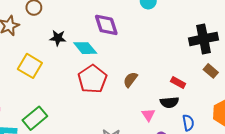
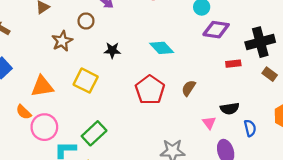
purple diamond: (106, 25) -> (216, 30), moved, turned -60
cyan diamond: (85, 48) -> (162, 48), moved
red rectangle: (178, 82) -> (233, 64), moved, turned -32

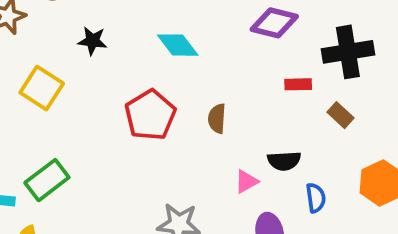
brown rectangle: (270, 74) -> (341, 115), moved
brown semicircle: (189, 88) -> (217, 119), turned -35
pink triangle: (209, 123) -> (246, 181), turned 32

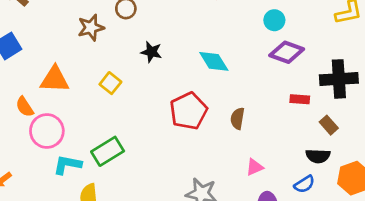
yellow square: (42, 88) -> (110, 83), size x0.7
black semicircle: (284, 161) -> (318, 156), moved
blue semicircle: (316, 198) -> (304, 184), turned 60

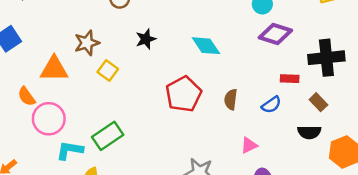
brown star: (91, 28) -> (87, 43), moved
black star: (151, 52) -> (146, 39), turned -30
blue semicircle: (304, 184) -> (271, 105), moved

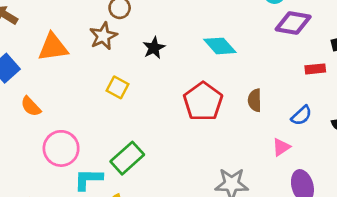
brown star: (87, 43) -> (103, 36), moved
orange triangle: (54, 69) -> (53, 47), moved
orange semicircle: (27, 96) -> (31, 106), moved
blue semicircle: (271, 105) -> (301, 115), moved

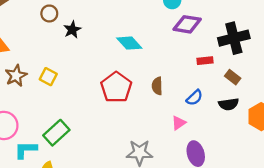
brown star: (103, 36) -> (16, 76), moved
black star: (154, 48) -> (72, 30), moved

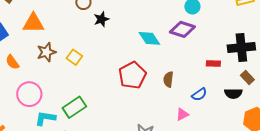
purple diamond: (187, 24) -> (182, 29), moved
brown rectangle: (233, 77) -> (247, 78), moved
black semicircle: (229, 104) -> (233, 93), moved

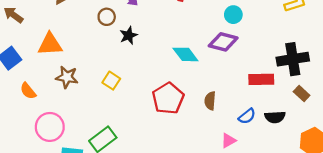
brown star: (46, 52) -> (67, 77), turned 30
yellow square: (74, 57) -> (111, 81), moved
red rectangle: (213, 63) -> (261, 79), size x1.5
black semicircle: (233, 93) -> (275, 117), moved

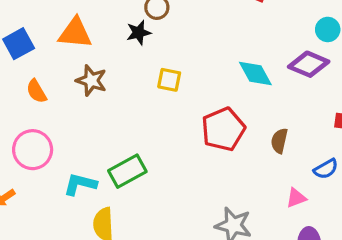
black star: (129, 35) -> (139, 33), moved
yellow square: (111, 81) -> (169, 80), moved, turned -30
pink circle: (50, 127) -> (33, 150), moved

